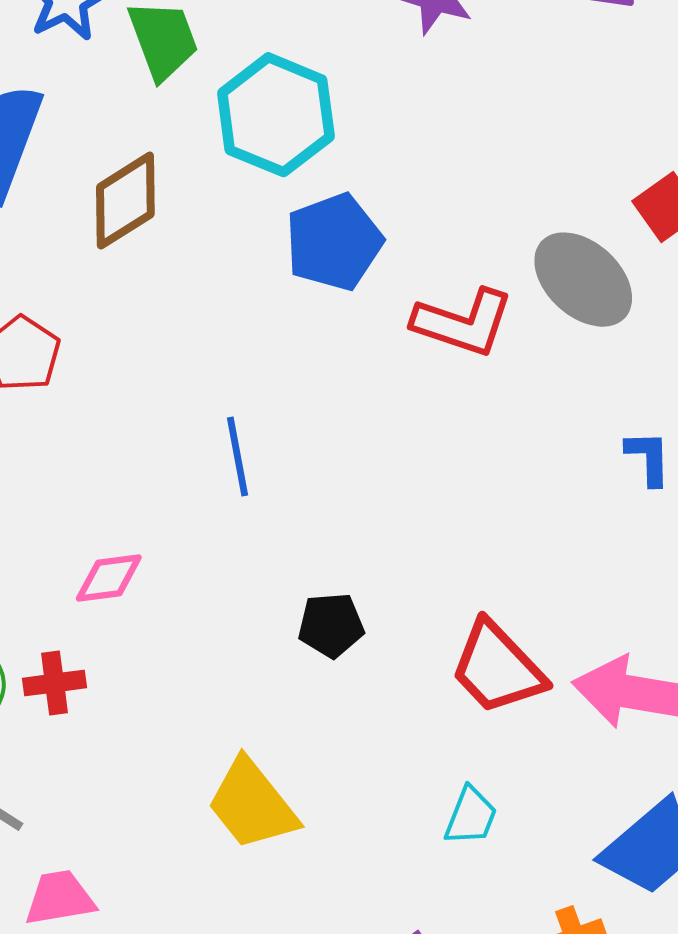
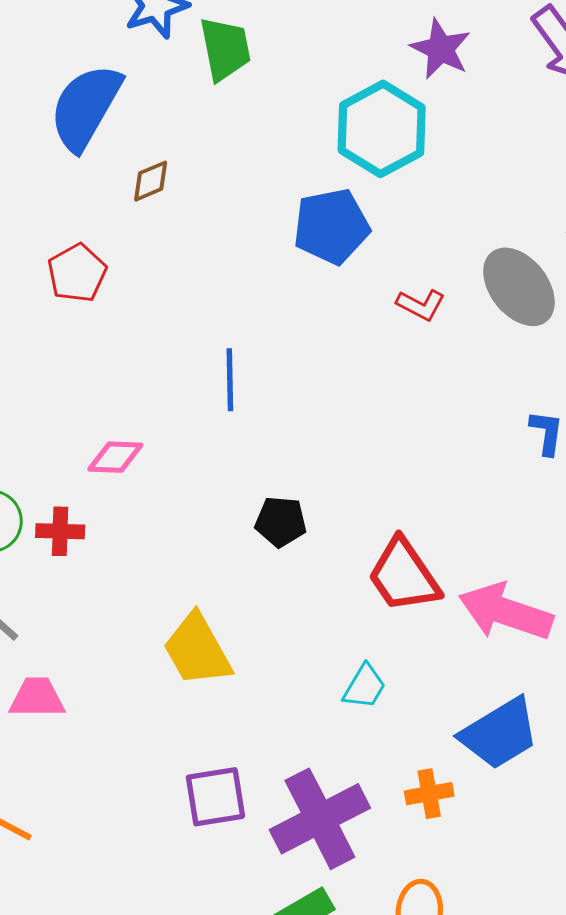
cyan hexagon: (276, 115) -> (382, 129), moved
brown diamond: (125, 201) -> (151, 181), moved, size x0.6
red L-shape: (463, 323) -> (421, 305), size x0.6

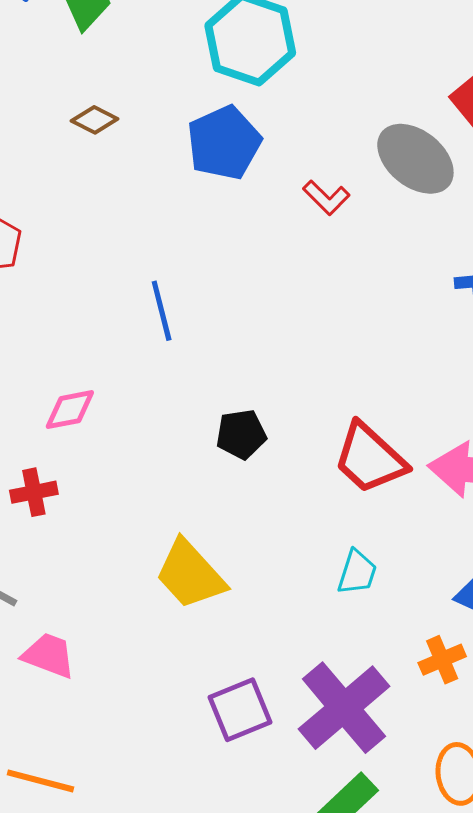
brown diamond: (151, 181) -> (95, 120), moved, turned 63
red L-shape: (421, 305) -> (326, 198), turned 30
pink trapezoid: (37, 698) -> (49, 655), turned 34

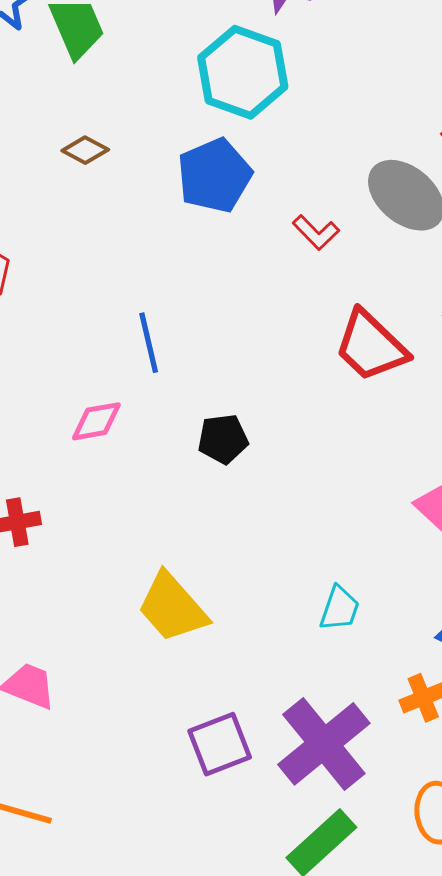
pink diamond: (70, 410) -> (96, 421), moved
black pentagon: (241, 434) -> (223, 439), moved
red trapezoid: (370, 458) -> (371, 346), moved

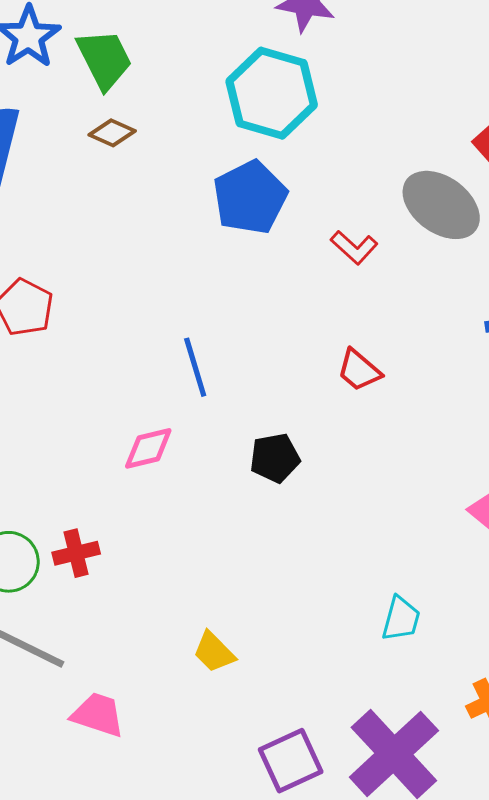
brown diamond: (85, 150) -> (112, 133), moved
red trapezoid: (371, 346) -> (359, 370), moved, size x0.6
yellow trapezoid: (172, 608) -> (214, 652), moved, size x0.6

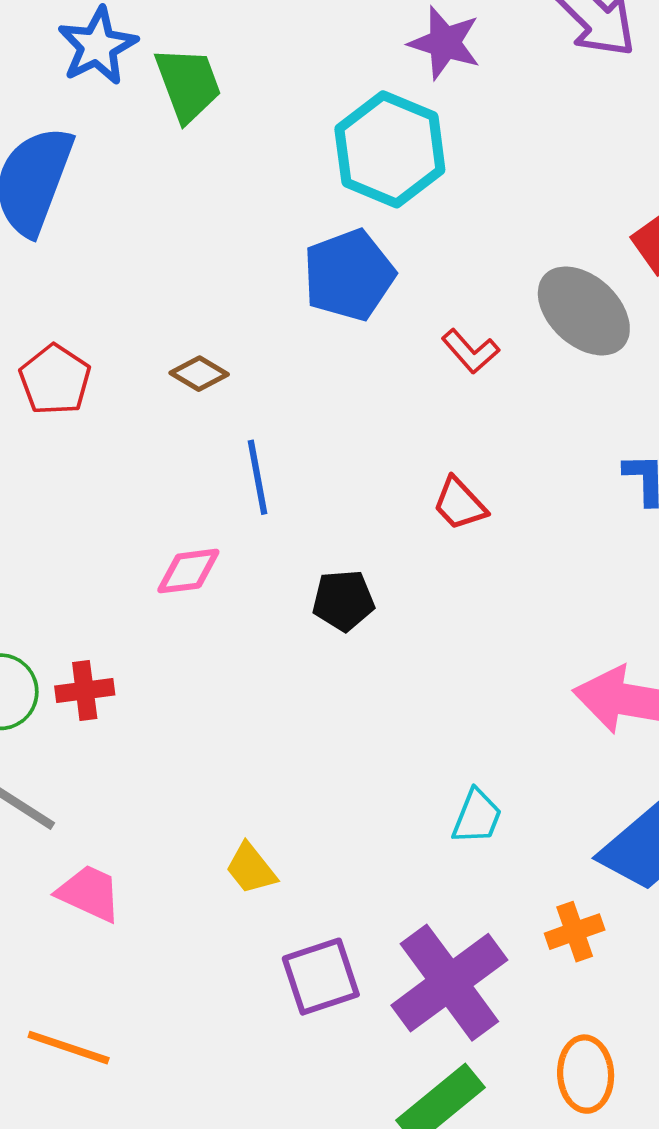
brown diamond: (112, 133) -> (199, 374), moved
yellow trapezoid: (214, 652) -> (251, 869), moved

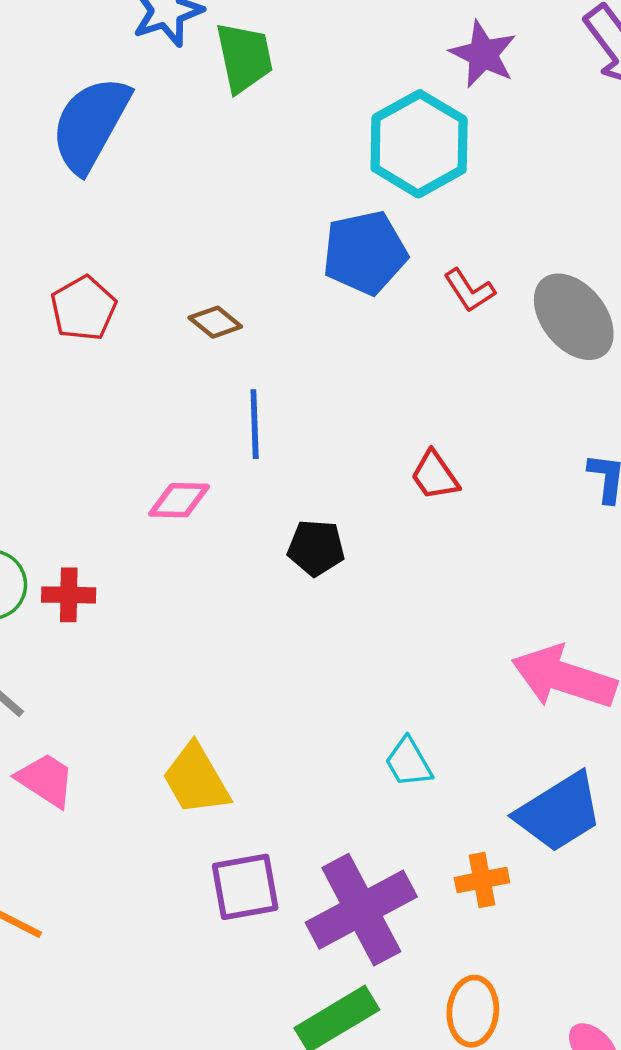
red L-shape: (470, 351) -> (469, 290), moved
cyan trapezoid: (477, 817) -> (409, 762), turned 120
yellow trapezoid: (251, 869) -> (196, 779), size x1.5

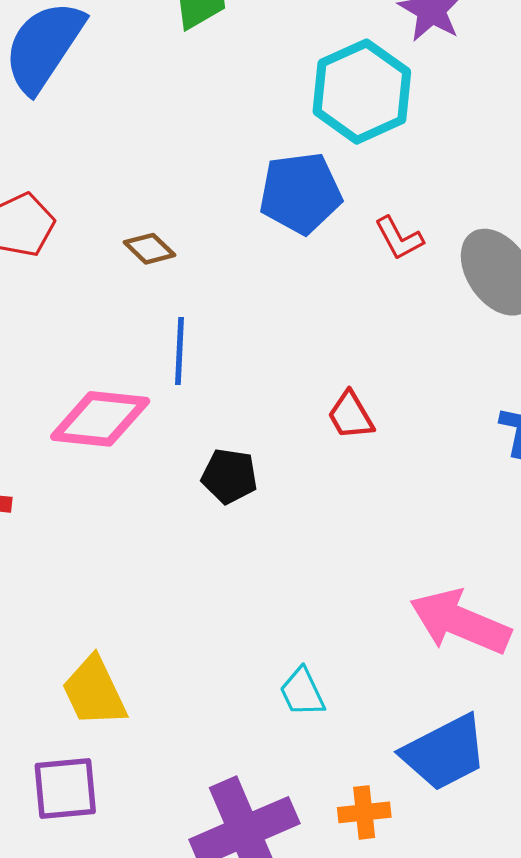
pink diamond: (179, 500) -> (100, 419), size x1.6
purple square: (245, 887) -> (65, 788), moved

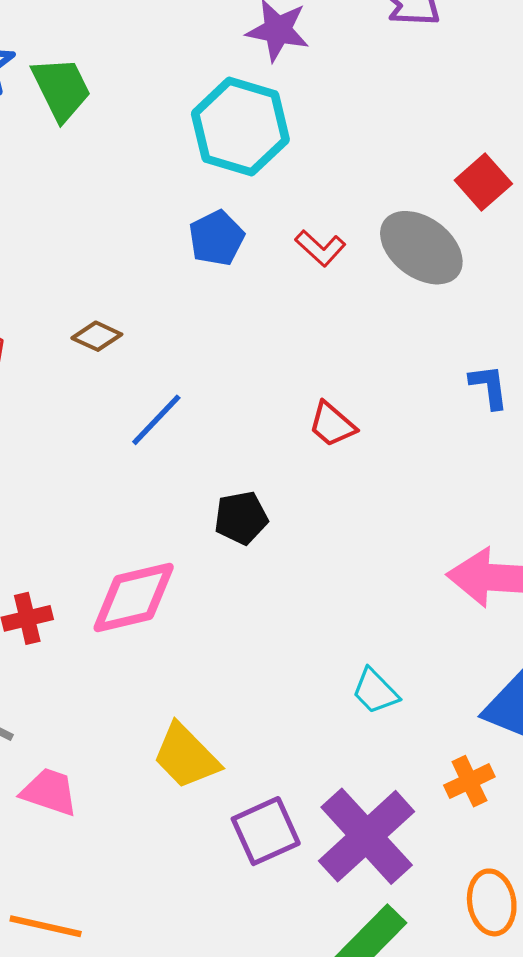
blue pentagon: (300, 193) -> (216, 238), size x0.7
blue line: (180, 351) -> (156, 420), turned 60
pink diamond: (100, 419) -> (134, 598), moved
purple square: (65, 788) -> (266, 831), moved

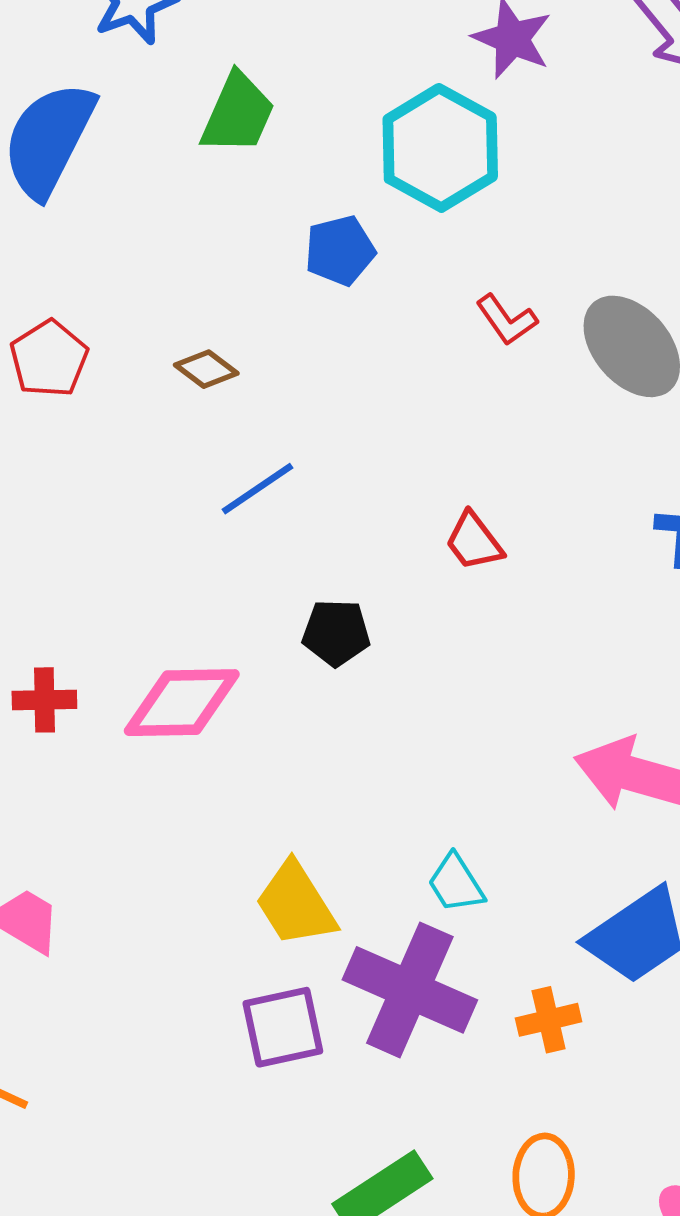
green trapezoid: (61, 89) -> (238, 114), moved, turned 38
blue pentagon: (216, 238) -> (340, 251), moved
yellow trapezoid: (186, 756) -> (296, 904), moved
purple cross: (367, 836) -> (410, 990), moved, turned -36

